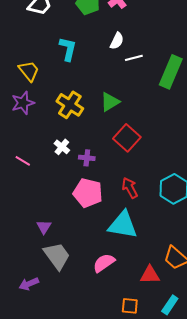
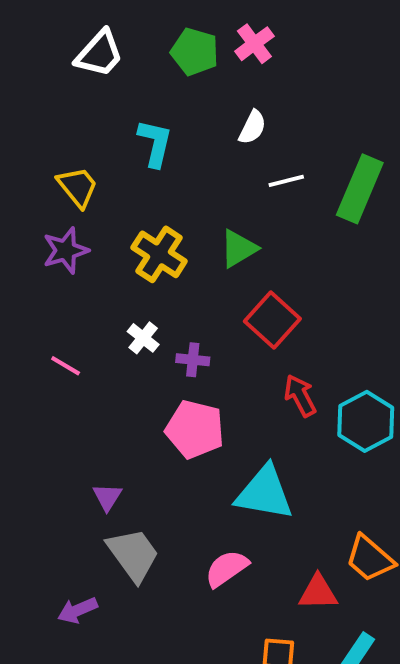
white line: (134, 58) -> (286, 181), moved
red arrow: (130, 188) -> (300, 396), moved

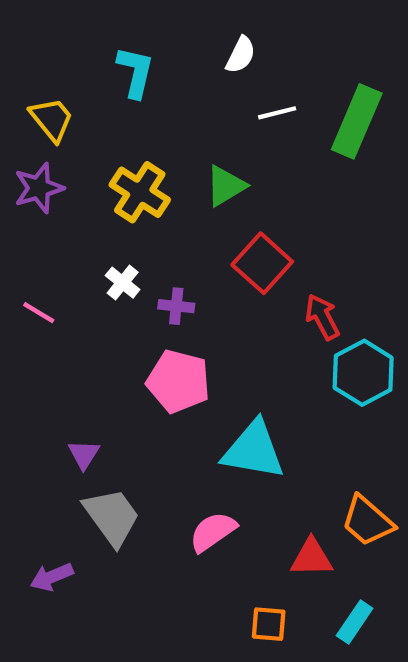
red arrow: (300, 396) -> (322, 317), moved

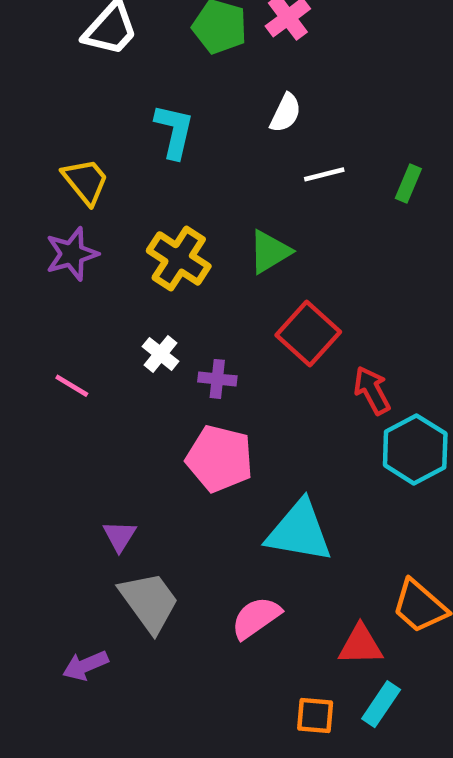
green rectangle: (357, 121) -> (408, 183), size x0.5
cyan rectangle: (355, 622) -> (381, 704), moved

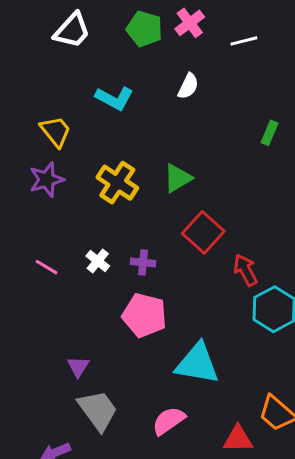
cyan L-shape: (174, 131) -> (114, 98), turned 105
white line: (324, 174) -> (244, 41), moved
white cross: (160, 354) -> (98, 261), moved

